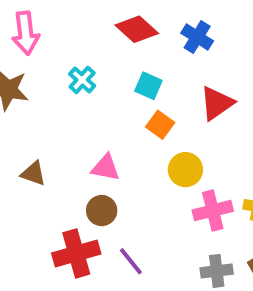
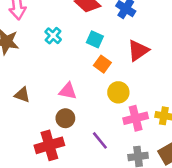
purple line: (131, 261) -> (100, 140), moved

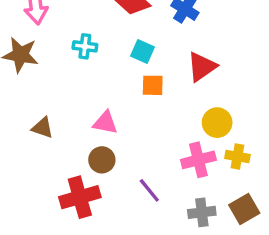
cyan cross: (53, 36) -> (85, 46), turned -35
orange square: (102, 64) -> (153, 85), turned -35
yellow circle: (118, 92) -> (217, 123), moved

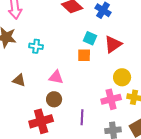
cyan cross: (85, 46) -> (36, 46), moved
cyan square: (143, 51) -> (90, 38), moved
purple line: (149, 190) -> (82, 117), turned 42

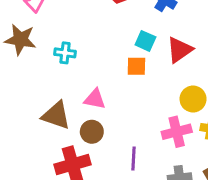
brown triangle: (19, 80) -> (56, 115), moved, size x1.5

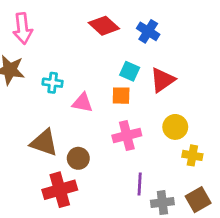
pink triangle: (95, 99) -> (83, 103), moved
pink cross: (177, 132) -> (127, 136), moved
purple line: (133, 159) -> (140, 184), moved

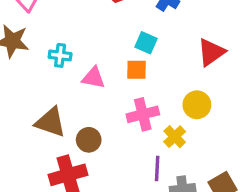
red triangle: (162, 80) -> (211, 52), moved
yellow cross: (192, 155) -> (175, 137), moved, turned 36

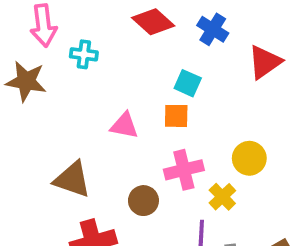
red triangle: (211, 52) -> (265, 62), moved
cyan cross: (60, 55) -> (84, 54), moved
brown circle: (89, 140) -> (143, 201), moved

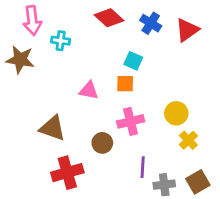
red triangle: (265, 62) -> (187, 30), moved
yellow cross: (222, 197) -> (188, 140), moved

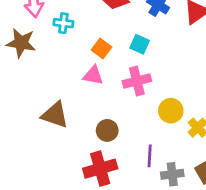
orange square: (125, 84) -> (102, 49), moved, turned 36
yellow circle: (176, 113) -> (171, 111), moved
pink cross: (131, 121) -> (137, 81), moved
red cross: (67, 173) -> (100, 169), moved

